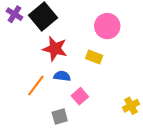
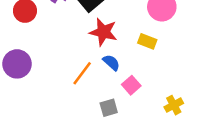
blue semicircle: (62, 76) -> (111, 63), turned 35
yellow cross: (131, 106) -> (174, 105), moved

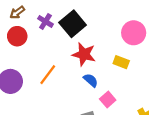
orange line: (82, 73) -> (48, 75), moved

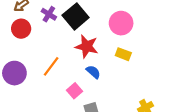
pink circle: (134, 33) -> (121, 23), moved
pink square: (108, 99) -> (74, 91), moved

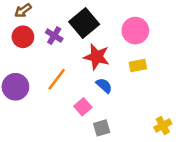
purple cross: (49, 14) -> (54, 36), moved
yellow rectangle: (123, 54) -> (138, 66), turned -32

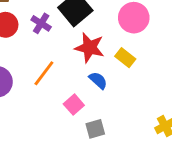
yellow rectangle: (138, 66) -> (125, 58), moved, turned 49

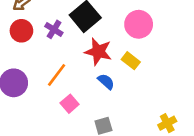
pink square: (74, 105) -> (70, 104), moved

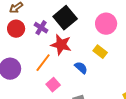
red star: (98, 52) -> (61, 45), moved

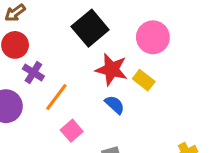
purple cross: (41, 28) -> (33, 73), moved
red star: (61, 45) -> (112, 69), moved

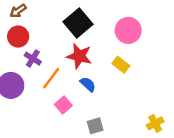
red star: (112, 69) -> (79, 56), moved
blue semicircle: (115, 105) -> (88, 84), moved

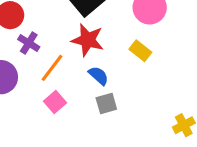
pink square: (63, 105) -> (55, 102), moved
gray square: (95, 126) -> (106, 104), moved

